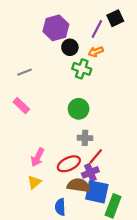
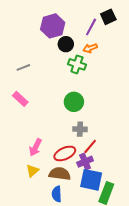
brown semicircle: (79, 185) -> (60, 174), moved

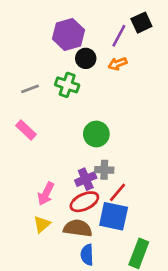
green cross: (77, 64) -> (67, 85), moved
purple cross: (85, 162) -> (86, 179), moved
blue square: (91, 180) -> (114, 216), moved
blue semicircle: (57, 194) -> (87, 255), moved

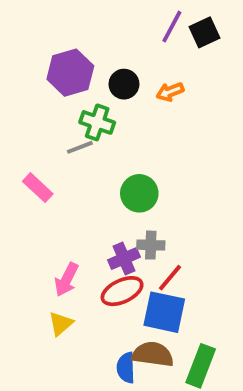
purple hexagon: (68, 34) -> (70, 73), moved
purple line: (119, 36) -> (172, 27), moved
gray line: (30, 89) -> (80, 147), moved
brown semicircle: (78, 228) -> (153, 354), moved

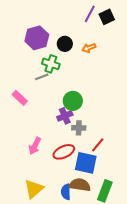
purple cross: (124, 258) -> (65, 116), moved
red line: (170, 278) -> (98, 145), moved
yellow triangle: (61, 324) -> (34, 189), moved, size x1.5

